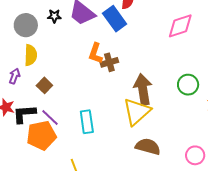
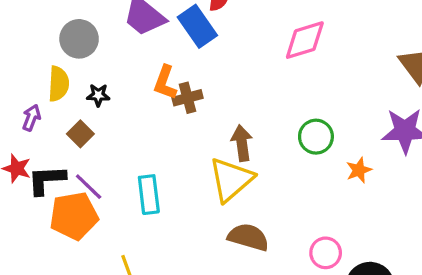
black star: (54, 16) -> (98, 95), moved
gray circle: (26, 25) -> (79, 39), moved
brown arrow: (143, 89) -> (242, 143), size x0.7

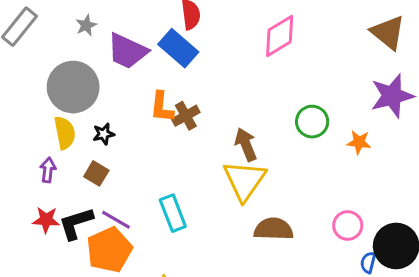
gray circle: (79, 39) -> (73, 87), size x1.4
orange star: (359, 170) -> (359, 142), turned -30

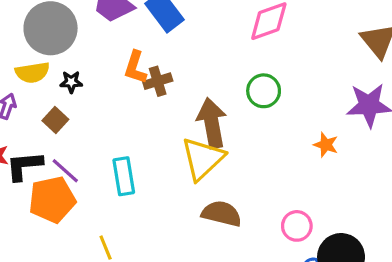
green circle: (312, 122) -> (264, 91), moved
yellow semicircle: (65, 133) -> (32, 72), turned 80
brown arrow: (246, 145) -> (212, 123), size x1.4

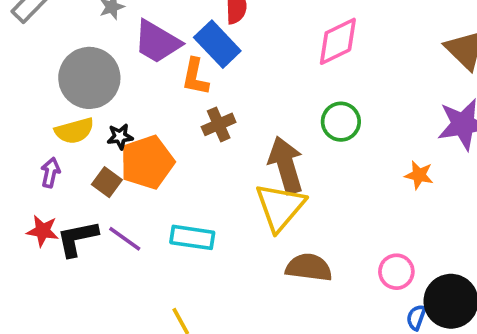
orange L-shape: (135, 67) -> (195, 77), moved
cyan rectangle: (124, 176) -> (192, 237), turned -66
orange pentagon: (52, 200) -> (147, 162), moved

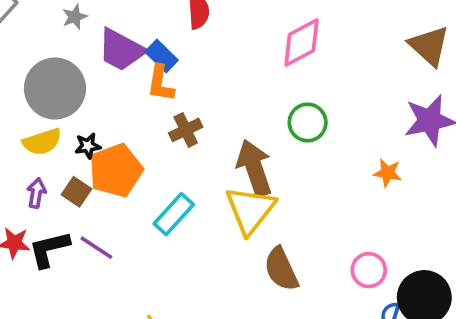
blue rectangle: (217, 44) -> (161, 56), moved, size x0.7
purple arrow: (50, 173) -> (36, 193), moved
cyan rectangle: (192, 237) -> (174, 214), moved, turned -54
brown semicircle: (309, 267) -> (281, 269), turned -120

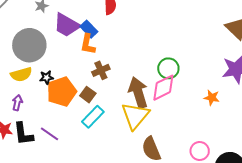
pink diamond: (301, 42) -> (163, 88), moved
brown square: (76, 192) -> (88, 95), moved
black L-shape: (49, 249) -> (23, 134), turned -85

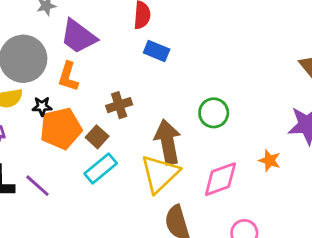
blue rectangle: (89, 29) -> (157, 51), moved, turned -30
orange L-shape: (88, 44) -> (68, 77), moved
pink diamond: (163, 88) -> (220, 179), moved

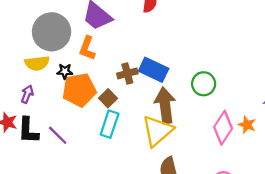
blue rectangle: (157, 51) -> (154, 70), moved, size x1.4
cyan rectangle: (101, 169) -> (110, 124), turned -35
pink diamond: (220, 179) -> (223, 128), moved, turned -40

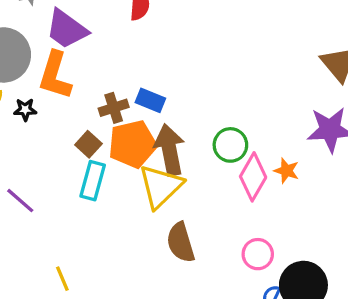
orange L-shape: (87, 48) -> (55, 75), size x1.4
blue rectangle: (154, 70) -> (150, 100), size x0.7
green circle: (204, 84) -> (230, 145), moved
orange pentagon: (79, 90) -> (133, 144), moved

